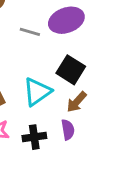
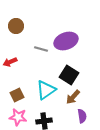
purple semicircle: (68, 130) -> (82, 116), moved

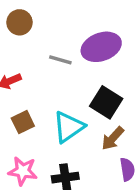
brown square: (17, 95) -> (23, 122), moved

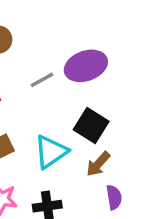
gray line: (60, 60) -> (42, 80), turned -45

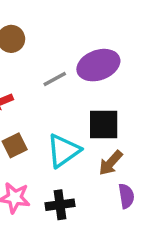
black square: (91, 125) -> (104, 124), turned -32

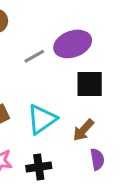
black square: (104, 124) -> (90, 84), moved

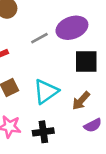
purple semicircle: (97, 159) -> (93, 125), turned 72

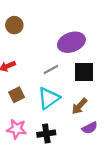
gray line: (39, 38) -> (51, 70), moved

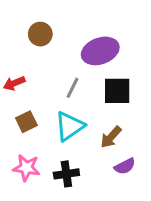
brown circle: (14, 25) -> (40, 34), moved
gray line: (51, 70) -> (73, 88), turned -35

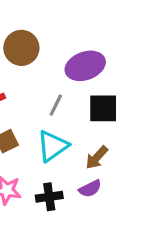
brown circle: (40, 34) -> (21, 48), size x1.4
purple semicircle: (125, 166) -> (90, 189), moved

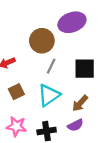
brown circle: (21, 48) -> (42, 41), moved
purple ellipse: (85, 66) -> (72, 22), moved

